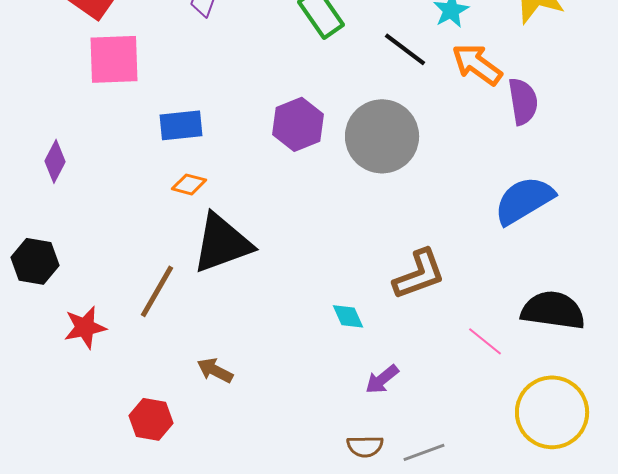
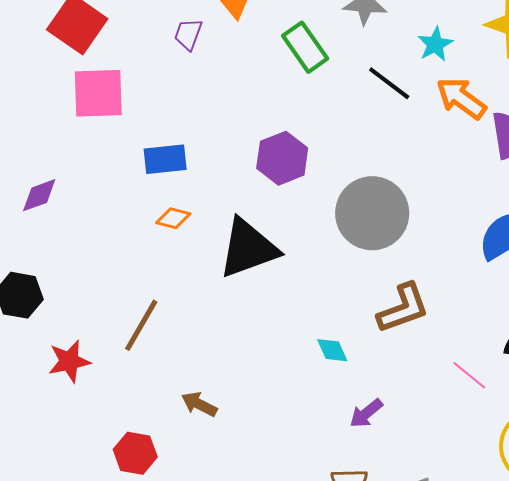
gray circle: (382, 136) -> (372, 213), moved
purple diamond: (55, 161) -> (39, 195), turned 42
black triangle: (222, 243) -> (248, 248), moved

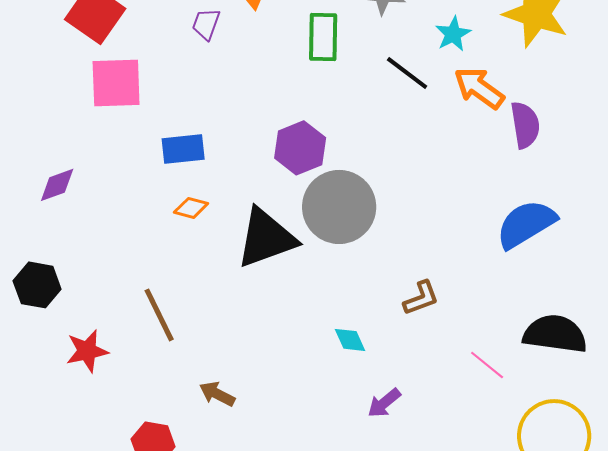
green rectangle: (305, 47) -> (323, 37), turned 36
gray circle: (372, 213) -> (339, 207), moved
brown L-shape: (403, 308) -> (421, 298), size x0.7
brown line: (141, 325) -> (159, 315), turned -56

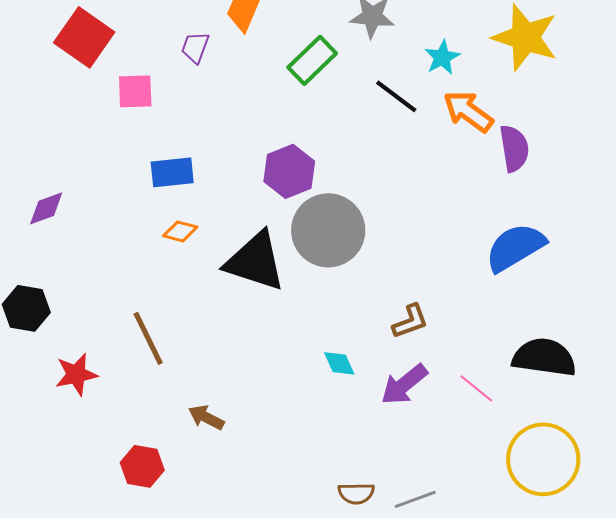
green rectangle: (323, 37) -> (312, 60), turned 45
pink square: (116, 83) -> (135, 91), moved, size x0.7
black triangle: (266, 238) -> (255, 261), turned 38
purple arrow: (384, 403) -> (404, 384), moved, size x1.4

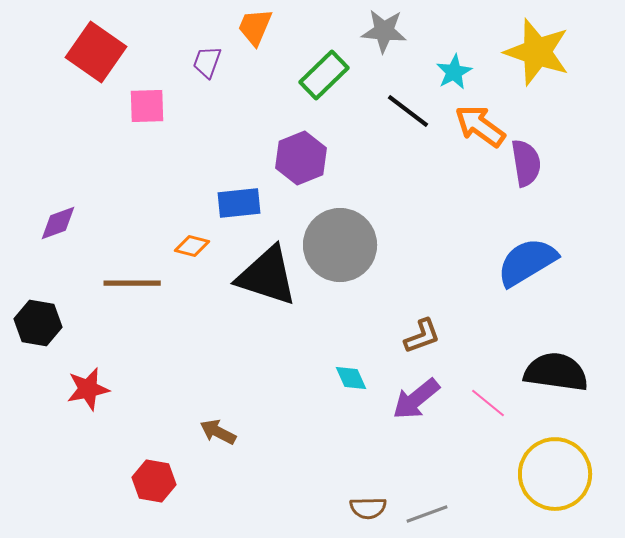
purple hexagon: (289, 171) -> (301, 158), moved
blue rectangle: (172, 172) -> (239, 203), moved
brown line: (148, 338) -> (132, 283), moved, turned -64

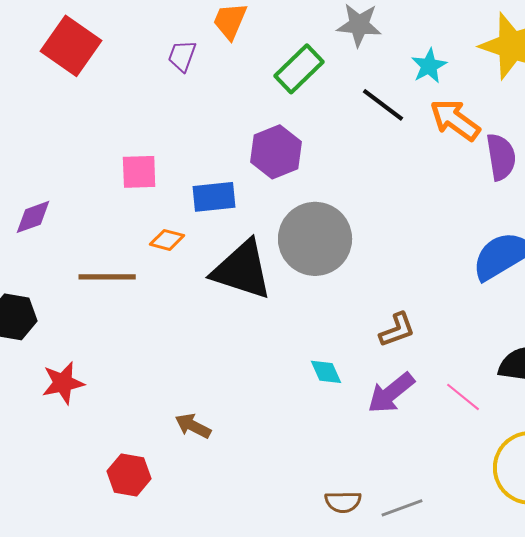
pink square: (147, 106) -> (139, 172), moved

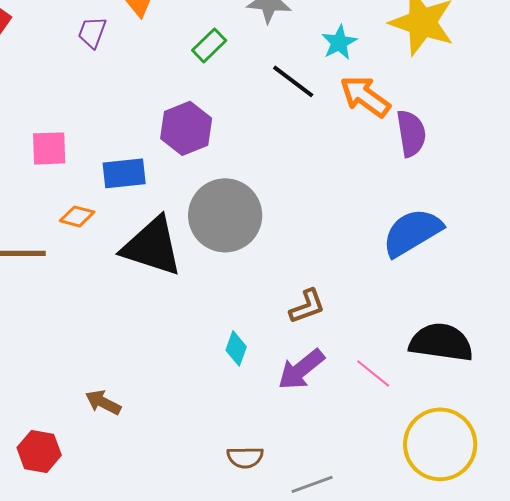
green rectangle: (299, 69) -> (209, 45), size x0.7
cyan diamond: (326, 372) -> (236, 348), turned 44
brown semicircle: (343, 502) -> (245, 457), moved

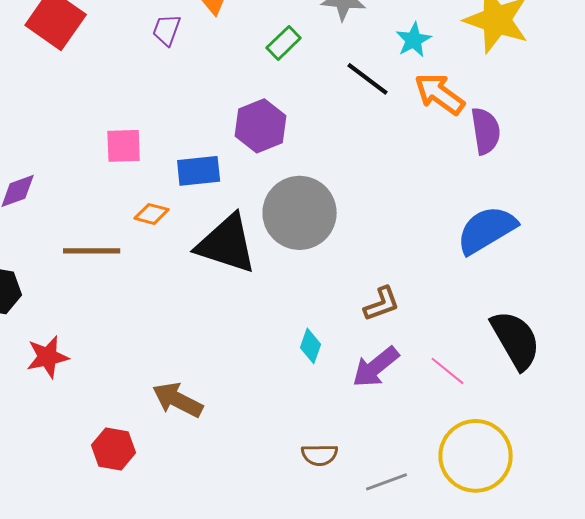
black semicircle: (441, 342) -> (516, 340), turned 52
brown arrow: (103, 402) -> (178, 400), size x1.4
yellow circle: (440, 444) -> (476, 456), moved

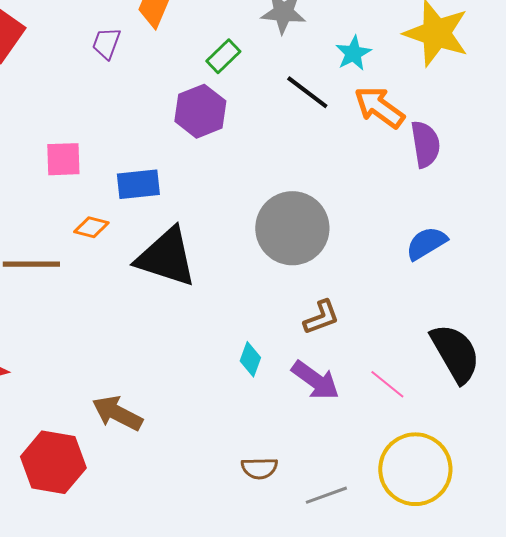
purple hexagon: (261, 126) -> (200, 111), moved
gray circle: (300, 213) -> (292, 228), moved
blue semicircle: (487, 230) -> (426, 243), size x0.7
purple arrow: (376, 367) -> (315, 380), turned -105
red hexagon: (114, 449) -> (53, 462), size x1.5

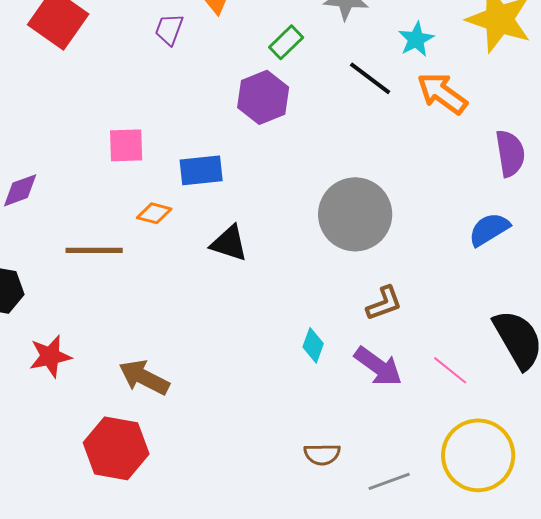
purple semicircle: (425, 144) -> (510, 153), moved
black triangle: (166, 257) -> (229, 243), size x0.6
brown arrow: (117, 413) -> (144, 377), moved

